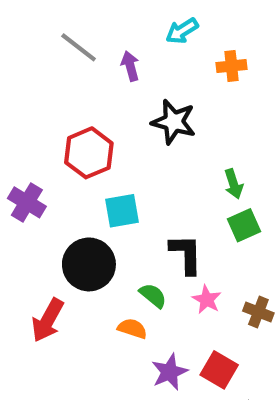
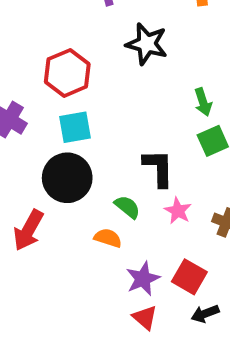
cyan square: (122, 211) -> (75, 127), moved

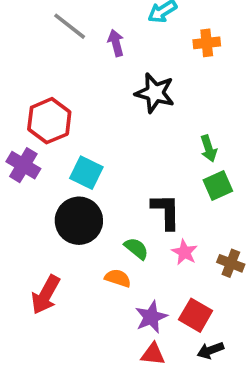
red hexagon: (67, 73) -> (49, 121), moved
cyan square: (75, 127) -> (86, 173), turned 36
red arrow: (28, 230) -> (46, 295), moved
red triangle: (145, 318) -> (153, 354), turned -35

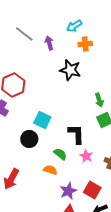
orange cross: (207, 43) -> (85, 44), moved
cyan square: (86, 173) -> (42, 120), moved
black circle: (79, 221) -> (29, 139), size x0.7

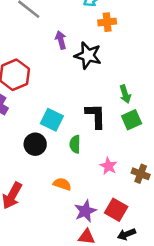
purple arrow: (49, 43) -> (61, 40), moved
black L-shape: (76, 134) -> (96, 116), moved
green semicircle: (60, 154) -> (75, 144), moved, turned -128

